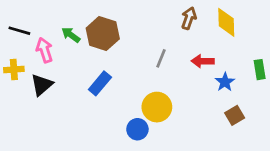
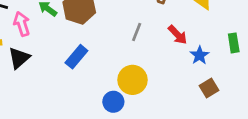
red arrow: (203, 61) -> (178, 35), turned -135

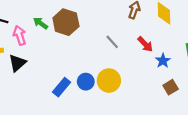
gray line: (137, 32) -> (112, 42), turned -64
blue rectangle: (76, 57) -> (61, 87), moved
blue circle: (113, 102) -> (86, 82), moved

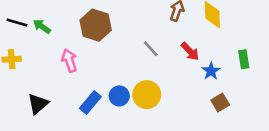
green arrow: (41, 23) -> (42, 26), moved
pink arrow: (20, 35) -> (69, 61), moved
black triangle: (17, 63) -> (38, 104), moved

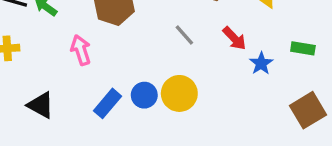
green rectangle: (244, 59) -> (303, 48), turned -72
brown square: (220, 102) -> (308, 110), moved, size x1.5
black triangle: (38, 104) -> (41, 105), turned -50

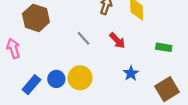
blue star: (261, 63) -> (131, 73), moved

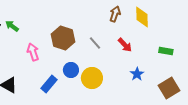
brown hexagon: (36, 18) -> (63, 38), moved
blue circle: (56, 79) -> (71, 70), moved

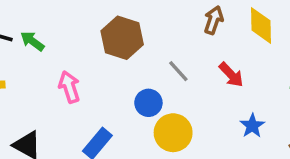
brown hexagon: (63, 38) -> (122, 38), moved
blue circle: (71, 70) -> (148, 103), moved

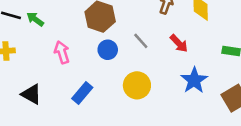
blue circle: (148, 103) -> (108, 50), moved
blue star: (252, 126) -> (194, 80), size x1.5

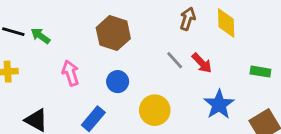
gray line: (141, 41) -> (175, 60), moved
blue circle: (108, 50) -> (118, 82), moved

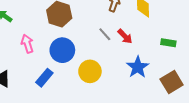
blue circle: (118, 82) -> (62, 50), size x1.5

